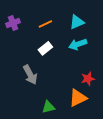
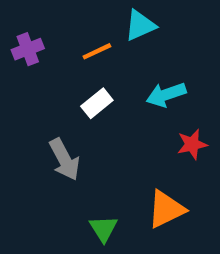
cyan triangle: (77, 22) -> (140, 25), moved
red star: (88, 79) -> (192, 144), moved
green triangle: (48, 107) -> (103, 229), turned -48

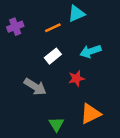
red star: (192, 144) -> (76, 78), moved
gray arrow: (64, 159) -> (35, 87), turned -30

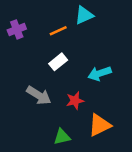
cyan arrow: (91, 51) -> (100, 73), moved
red star: (76, 78) -> (75, 101), moved
green triangle: (56, 124) -> (62, 137), turned 49

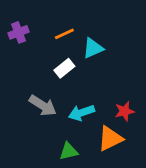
cyan triangle: (84, 15) -> (93, 48), moved
cyan arrow: (100, 73) -> (82, 113), moved
red star: (75, 101) -> (125, 111), moved

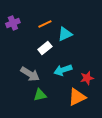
cyan arrow: (82, 113) -> (63, 70), moved
green triangle: (69, 151) -> (40, 95), moved

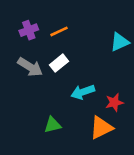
purple cross: (13, 23) -> (29, 30), moved
cyan triangle: (65, 34) -> (120, 42), moved
gray arrow: (30, 74) -> (30, 67), moved

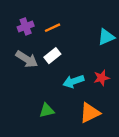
red star: (114, 103) -> (101, 78), moved

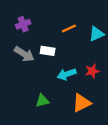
orange line: (52, 28) -> (69, 28), moved
white rectangle: (52, 56) -> (48, 51), turned 48

